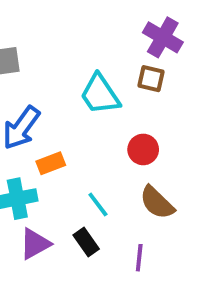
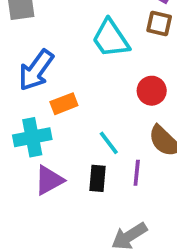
black rectangle: (86, 242) -> (98, 178), turned 40
purple line: (139, 258) -> (137, 173), moved

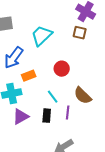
cyan trapezoid: (111, 38) -> (42, 36), moved, turned 80
red circle: (152, 91) -> (62, 69), moved

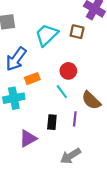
brown square: (80, 33) -> (77, 32), moved
cyan line: (53, 97) -> (62, 92), moved
purple triangle: (21, 117) -> (28, 139), moved

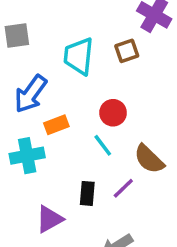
brown square: (77, 32) -> (127, 51), turned -32
cyan trapezoid: (47, 35) -> (79, 56), turned -40
purple line: (75, 119) -> (123, 188), turned 40

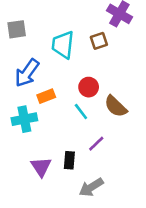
brown semicircle: (149, 159) -> (116, 106), moved
black rectangle: (87, 193) -> (69, 160), moved
purple triangle: (49, 219) -> (41, 167), turned -35

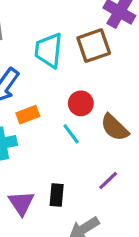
brown square: (99, 41) -> (94, 46), size x1.5
purple line: (96, 144) -> (108, 181), moved

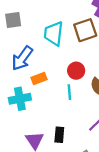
cyan line: (71, 134) -> (69, 92), turned 32

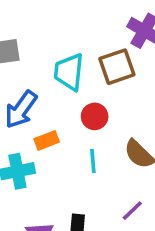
red circle: (76, 71) -> (95, 116), moved

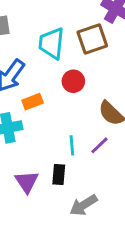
cyan line: (93, 161) -> (72, 145), moved
purple line: (132, 211) -> (100, 145), moved

